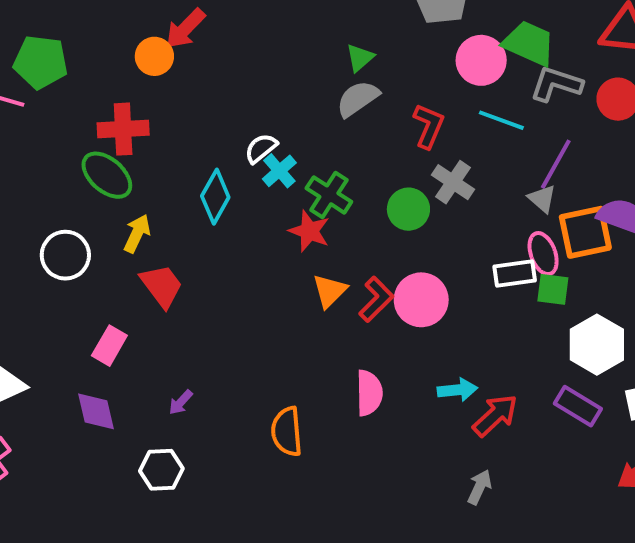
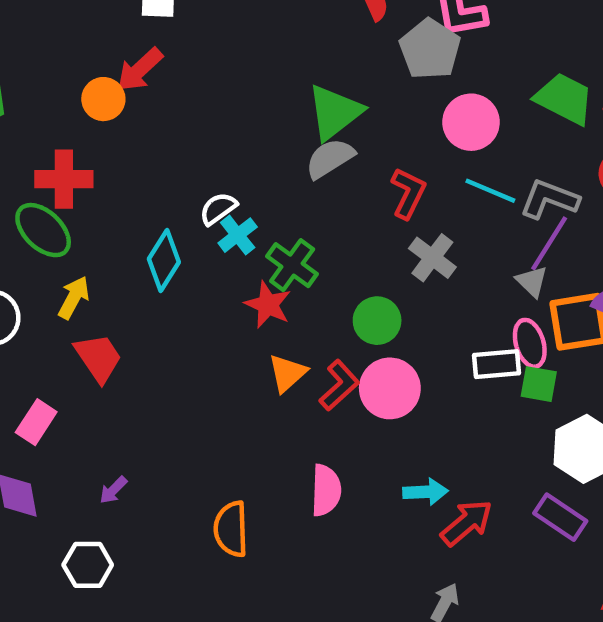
green trapezoid: (529, 43) -> (564, 99), moved
green triangle: (360, 58) -> (335, 112), size x1.8
gray L-shape: (556, 84) -> (549, 199), moved
green circle: (408, 209) -> (377, 321), moved

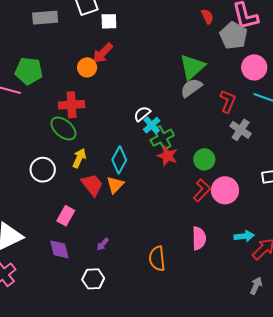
cyan diamond: (164, 261) -> (119, 160), moved
green cross: (292, 265) -> (162, 138), moved, turned 30
green circle: (377, 321) -> (204, 159), moved
orange triangle: (287, 373) -> (115, 185), moved

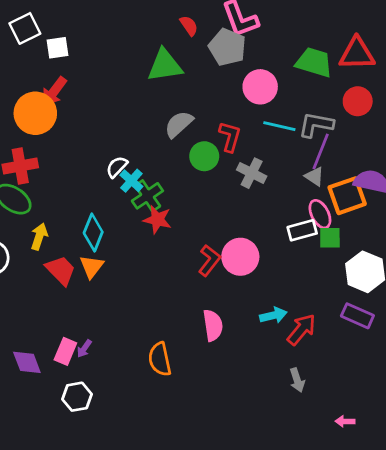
orange circle: (87, 67) -> (35, 113), size x1.6
green triangle: (192, 67) -> (165, 65), moved, turned 40
green circle: (204, 159) -> (204, 156), moved
pink rectangle: (66, 216) -> (65, 351), moved
gray arrow: (256, 286) -> (297, 380), turned 144

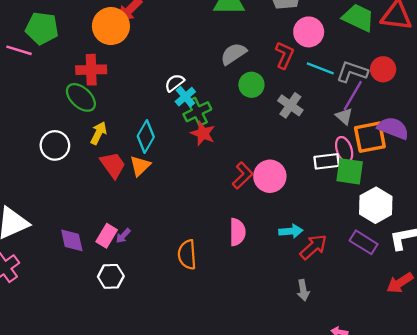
red circle: (358, 101) -> (383, 69), moved
red L-shape: (230, 137) -> (284, 55), moved
green square: (330, 238) -> (350, 171), size x1.4

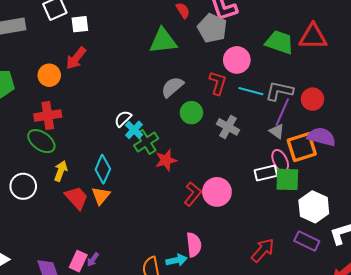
orange circle: (111, 26) -> (49, 75), moved, size x0.7
red circle: (383, 69) -> (312, 99), moved
red star: (203, 133) -> (166, 160), moved, turned -30
cyan arrow: (291, 231) -> (176, 260), moved

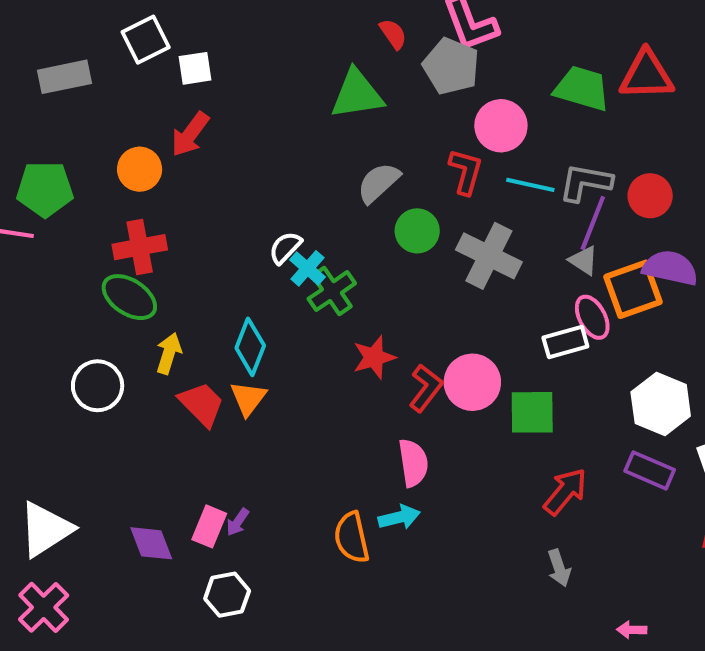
gray cross: (228, 127) -> (489, 256), size x1.4
red star: (166, 160) -> (374, 357), moved
green square: (287, 179) -> (532, 412), moved
pink semicircle: (194, 245) -> (413, 463), moved

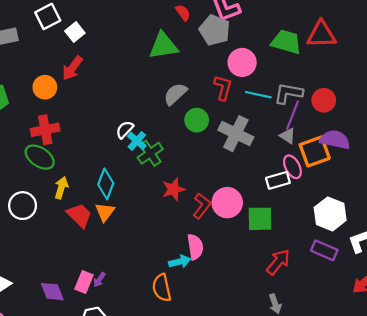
white square: (195, 68) -> (75, 32), turned -30
cyan arrow: (399, 517) -> (180, 262), moved

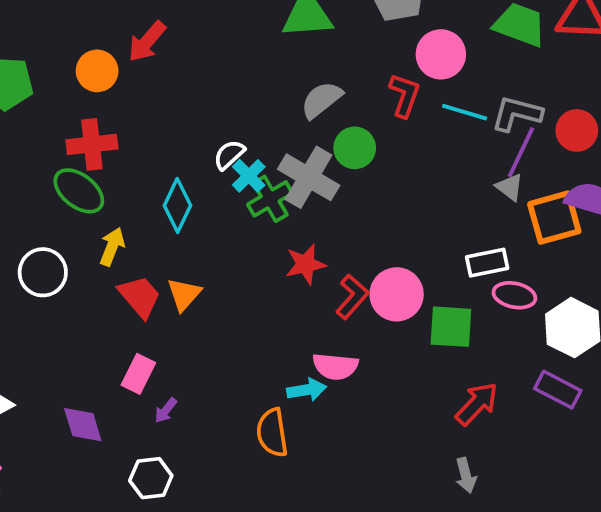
gray cross: (236, 134) -> (309, 177), moved
pink ellipse: (292, 167) -> (514, 295), moved, turned -55
cyan diamond: (106, 184) -> (177, 205), moved
pink semicircle: (195, 247) -> (335, 366), turned 100
pink rectangle: (84, 282) -> (138, 374), moved

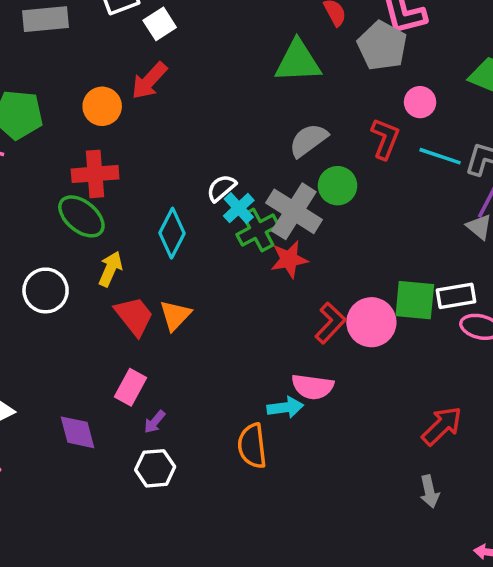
pink circle: (441, 54) -> (420, 102), size x0.7
red star: (305, 264) -> (289, 259), moved
green square: (451, 327) -> (415, 300), moved
white hexagon: (151, 478) -> (155, 468), moved

